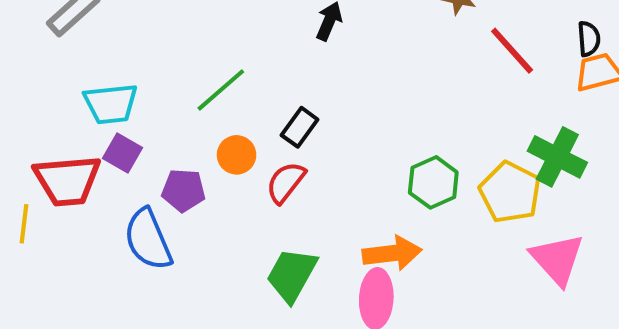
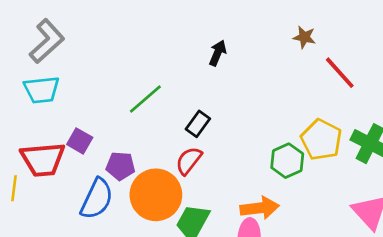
cyan trapezoid: (111, 104) -> (42, 90), moved
orange circle: (237, 155) -> (156, 195), moved, size x2.0
yellow pentagon: (510, 192) -> (321, 140), moved
blue semicircle: (148, 239) -> (97, 199), turned -132

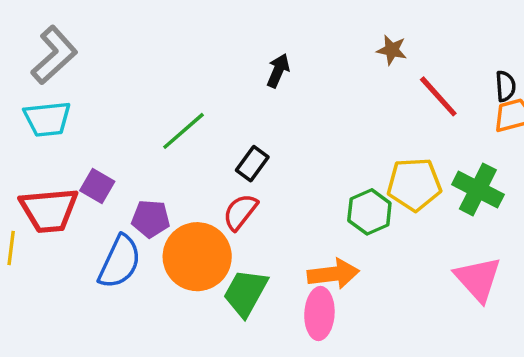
yellow pentagon: (321, 140) -> (414, 184), turned -30

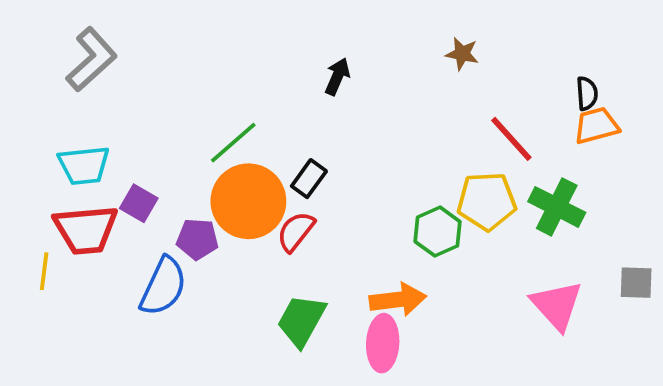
red line: (438, 96) -> (511, 139), moved
cyan trapezoid: (47, 119) -> (84, 165), moved
orange circle: (197, 257) -> (248, 201), moved

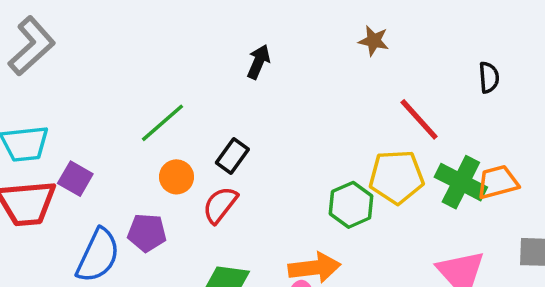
orange trapezoid: (596, 126) -> (498, 182), moved
orange circle: (248, 201) -> (177, 177), size x0.5
purple pentagon: (197, 239) -> (147, 233), moved

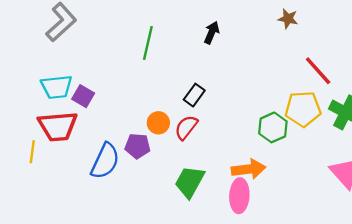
green line: (163, 123) -> (148, 43), moved, turned -36
orange circle: (177, 177) -> (158, 123), moved
purple square: (75, 179) -> (83, 96), moved

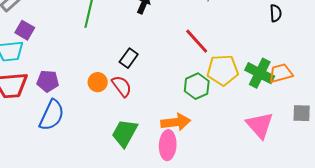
red line: (318, 71) -> (197, 41), moved
purple square: (83, 96) -> (25, 30), moved
red semicircle: (186, 127) -> (122, 86), turned 105
purple pentagon: (138, 146) -> (48, 81), moved

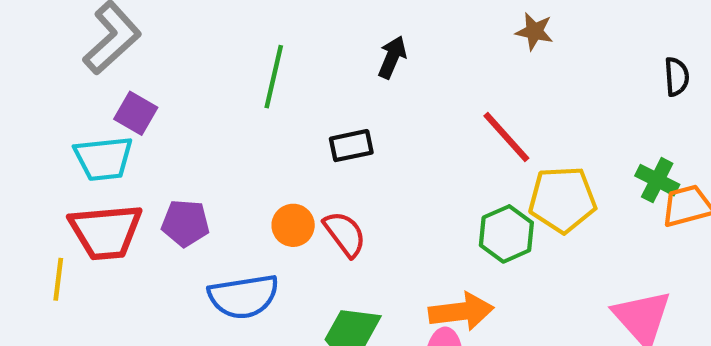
black rectangle: (129, 58) -> (351, 146), moved, turned 42
green cross: (260, 73) -> (657, 180), moved, size x0.7
blue semicircle: (52, 115) -> (244, 296), moved, turned 56

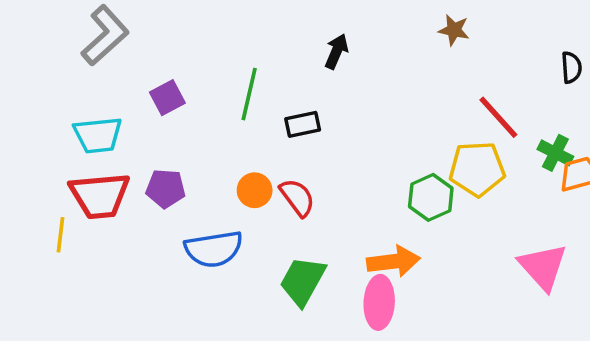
green line: (274, 77) -> (249, 94), moved
purple square: (136, 113) -> (167, 98), moved, turned 32
red line: (506, 137) -> (498, 117), moved

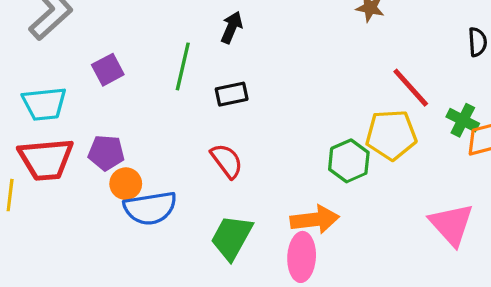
black arrow: (336, 51) -> (232, 27), moved
orange circle: (255, 190) -> (126, 184), moved

